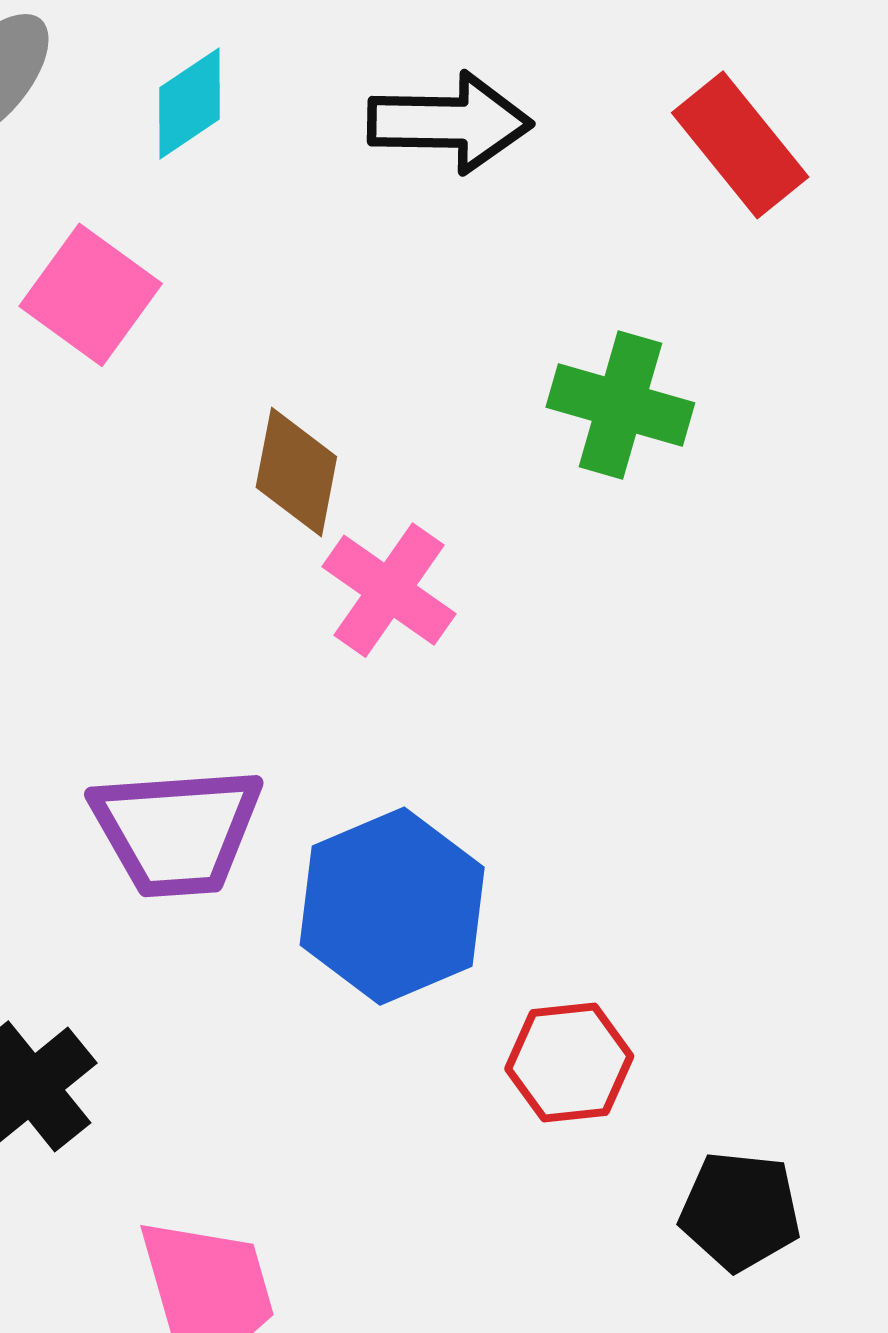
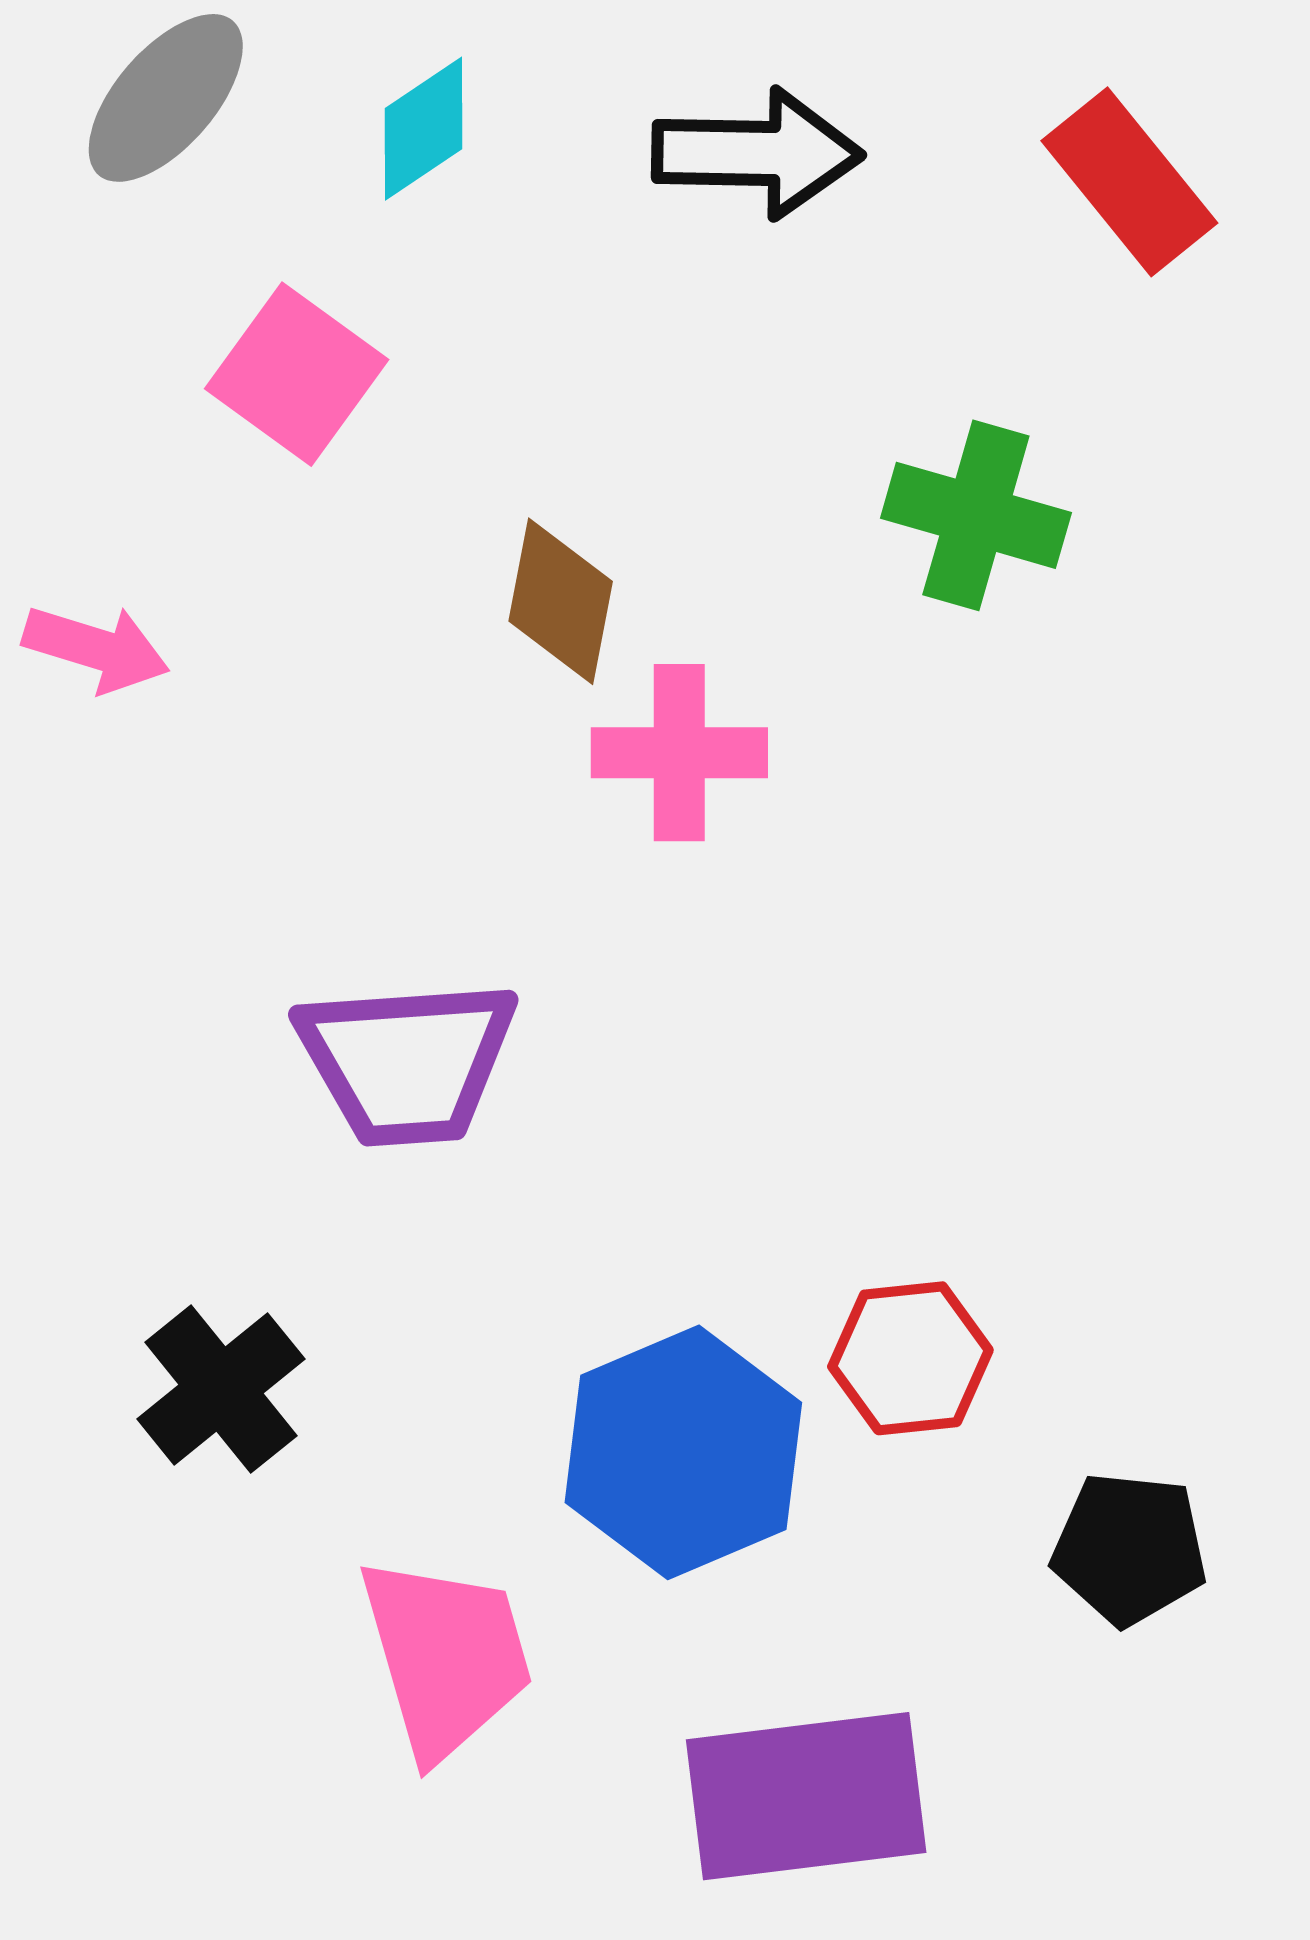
pink cross: (389, 590) -> (679, 753), turned -35
blue hexagon: (392, 906) -> (683, 1452), moved

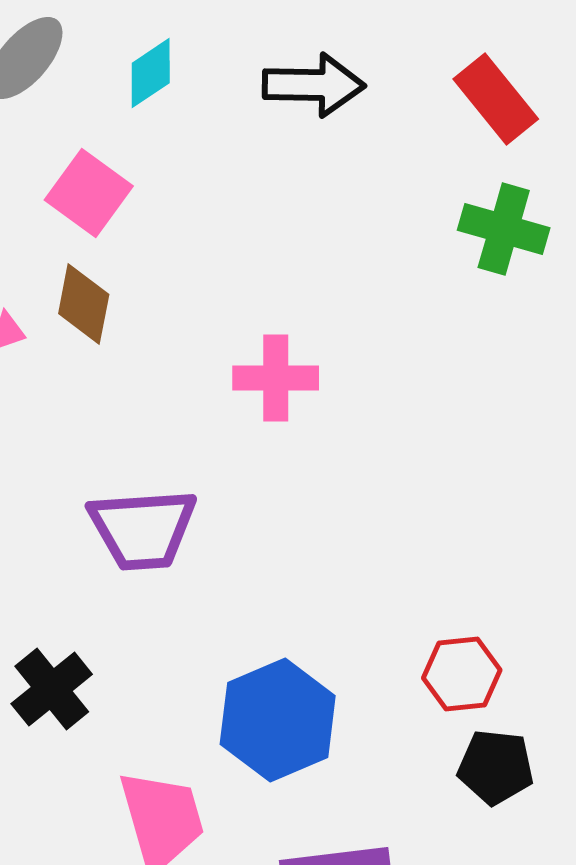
green cross: (976, 515) -> (504, 229), moved
brown diamond: (561, 601) -> (84, 304), moved
red hexagon: (910, 1358) -> (462, 674), moved

